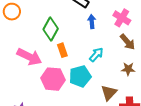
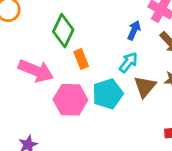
blue arrow: (92, 21) -> (134, 30), moved, turned 32
brown triangle: (109, 93) -> (145, 87), moved

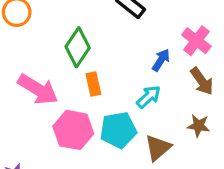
brown triangle: (145, 87) -> (158, 148), moved

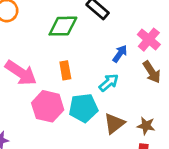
green diamond: (78, 47) -> (63, 26), moved, turned 52
brown star: (199, 126) -> (146, 126), moved

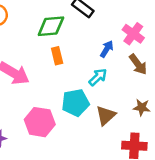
orange rectangle: (65, 70) -> (57, 56), moved
pink hexagon: (48, 106) -> (40, 122), moved
brown star: (146, 126) -> (142, 107), moved

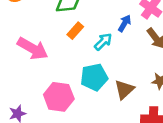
orange rectangle: (57, 56) -> (75, 31), turned 56
cyan arrow: (98, 77) -> (103, 42), moved

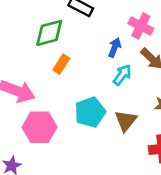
cyan arrow: (103, 42) -> (122, 75), moved
pink hexagon: (59, 97) -> (40, 127), moved

